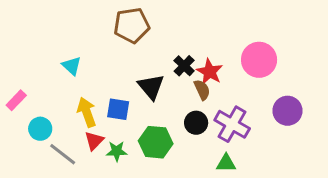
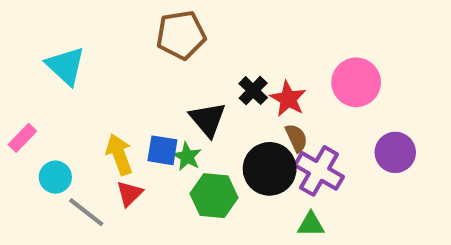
cyan triangle: (72, 66) -> (66, 66), moved, size x1.5
brown semicircle: (202, 90) -> (296, 138), moved
black circle: (196, 123) -> (270, 169), size x1.6
green star: (117, 151) -> (187, 156), moved, turned 30

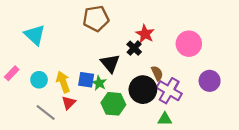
red star: (288, 99) -> (145, 34), moved
cyan circle: (55, 177) -> (39, 80), moved

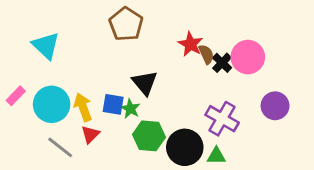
brown pentagon: (96, 19) -> (126, 24), turned -30
black cross: (134, 48) -> (222, 63), moved
brown semicircle: (157, 73) -> (206, 54), moved
cyan circle: (39, 80) -> (52, 104), size x1.6
black circle: (143, 90) -> (185, 147), moved

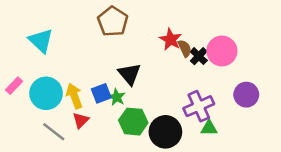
blue square: (113, 104) -> (101, 93), turned -30
purple cross: (222, 119) -> (199, 106), turned 36
green triangle: (216, 156) -> (209, 128), moved

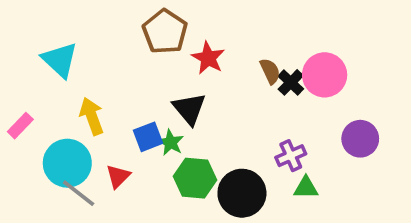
red star: (171, 39) -> (208, 58), moved
cyan circle: (46, 93) -> (67, 163), moved
yellow arrow: (74, 96) -> (92, 116), moved
purple cross: (199, 106) -> (291, 156), size x0.7

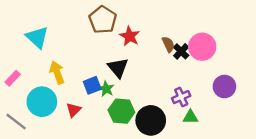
gray line: (79, 193) -> (16, 122), moved

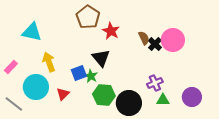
cyan triangle: (37, 37) -> (32, 32), turned -30
purple circle: (224, 86) -> (192, 97), moved

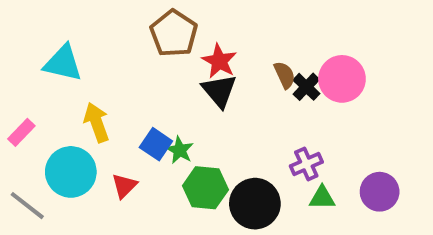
black triangle: (101, 58) -> (219, 91), moved
blue square: (79, 73) -> (156, 144), turned -35

